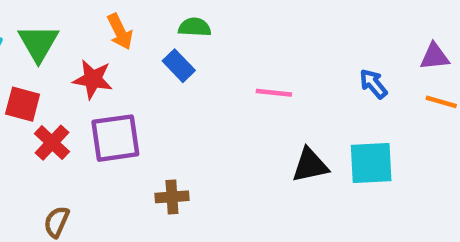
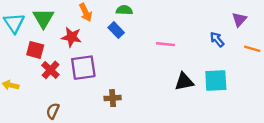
purple triangle: (435, 57) -> (239, 19), moved, turned -42

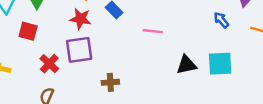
red star: (72, 37) -> (80, 19), moved
pink line: (165, 44) -> (153, 31), moved
red cross: (50, 70) -> (49, 64), moved

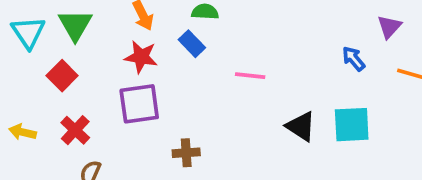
red square: (28, 31) -> (62, 76), turned 30
red cross: (49, 64) -> (75, 130), moved
black triangle: (186, 65) -> (301, 126), turned 45

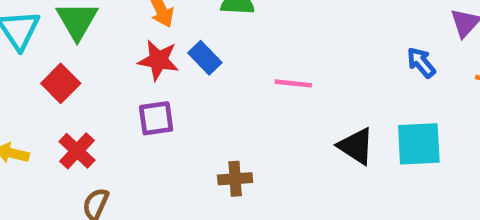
blue rectangle: (192, 44) -> (205, 58), moved
purple square: (139, 104) -> (156, 118), size x0.7
brown cross: (186, 153) -> (235, 179), moved

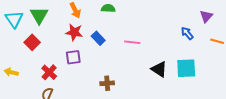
blue rectangle: (205, 58) -> (98, 38), moved
red cross: (77, 151) -> (49, 72), moved

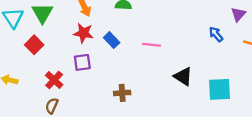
cyan square: (186, 68) -> (219, 89), moved

